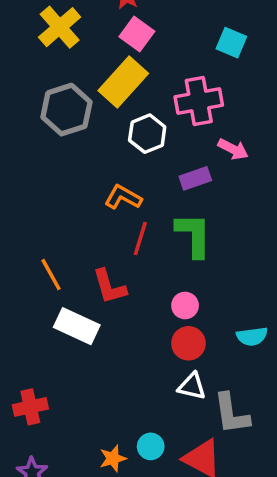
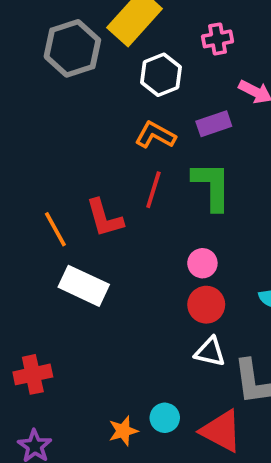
pink cross: (199, 101) -> (218, 39), size x0.6
orange L-shape: (123, 197) -> (155, 135), moved
red L-shape: (109, 287) -> (104, 218), moved

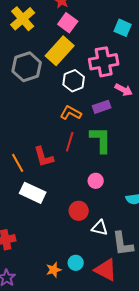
pink cross: (218, 39) -> (104, 62), size x1.8
red circle: (206, 305) -> (79, 211), moved

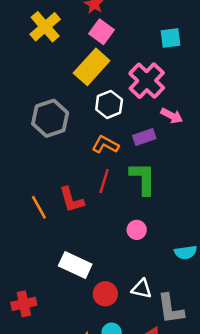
cyan square: (123, 28) -> (171, 38), turned -30
pink cross: (104, 62) -> (147, 81), turned -36
gray hexagon: (27, 67) -> (50, 118), moved
white rectangle: (33, 193) -> (75, 265), moved
red circle: (79, 211) -> (105, 294), moved

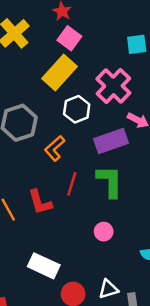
purple rectangle: (144, 137) -> (111, 141), size x1.5
orange L-shape: (105, 145) -> (55, 148), moved, turned -70
white triangle: (142, 289) -> (109, 289), turned -30

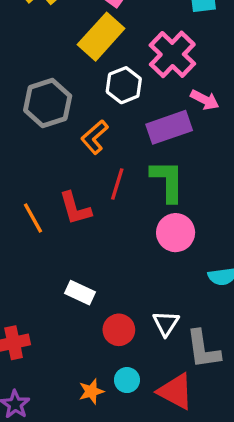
pink circle: (104, 232) -> (176, 233), moved, size x1.5
white rectangle: (44, 266) -> (80, 293), size x0.7
white triangle: (109, 289) -> (166, 323), turned -40

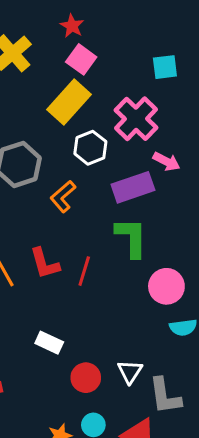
red line: (117, 184) -> (84, 271), moved
pink circle: (176, 233) -> (166, 286), moved

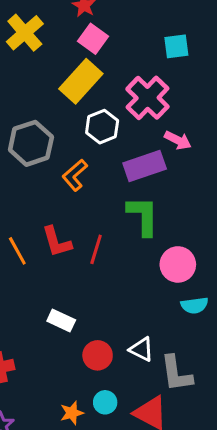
white triangle: (130, 372) -> (141, 349), turned -36

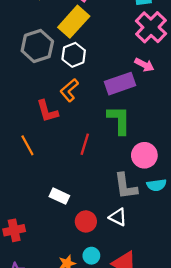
pink cross: (148, 98) -> (151, 27), moved
white hexagon: (102, 127) -> (74, 55), moved
gray hexagon: (31, 143) -> (37, 46), moved
red L-shape: (57, 242) -> (47, 111), moved
gray L-shape: (176, 374) -> (126, 186), moved

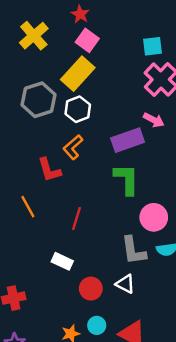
red line: (85, 144) -> (77, 219), moved

